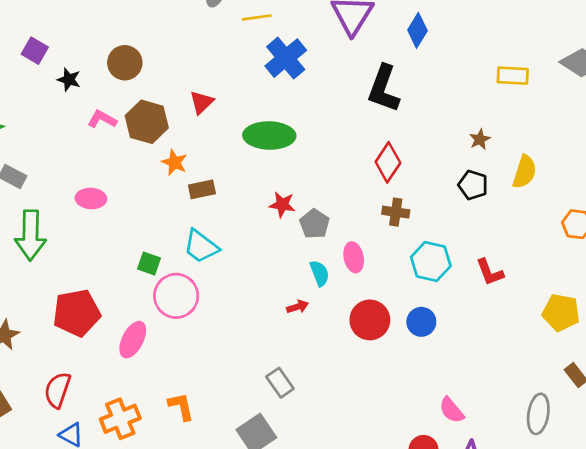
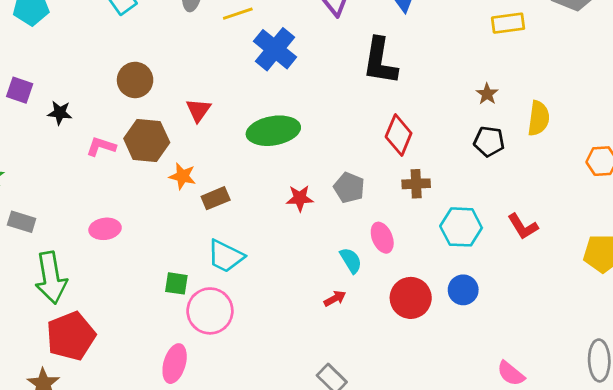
brown circle: (125, 63) -> (135, 80), moved
gray pentagon: (314, 224) -> (349, 188), moved
red pentagon: (77, 313) -> (71, 336), moved

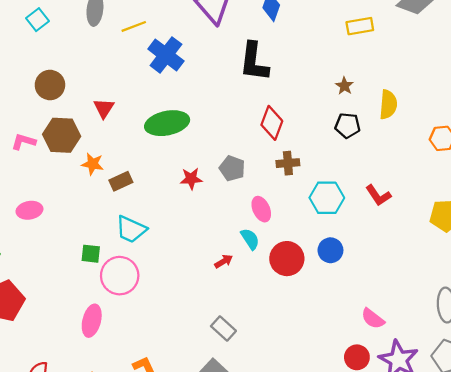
cyan semicircle: (351, 260) -> (250, 239), moved

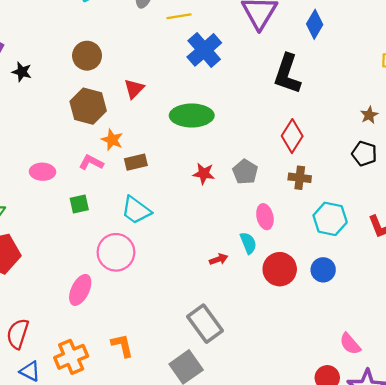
pink L-shape: (24, 142) -> (91, 162), moved
green square: (91, 254) -> (79, 204), moved, turned -30
gray rectangle: (223, 328) -> (205, 324), size x1.5

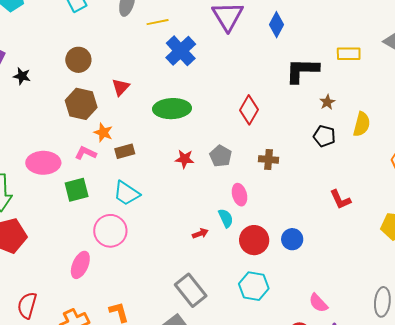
black L-shape: (287, 74) -> (302, 70), moved, turned 75
red diamond: (292, 136) -> (249, 110), moved
pink ellipse: (42, 172) -> (43, 163), size x1.5
green square: (79, 204) -> (77, 190), size x1.4
cyan hexagon: (330, 219) -> (254, 286), moved

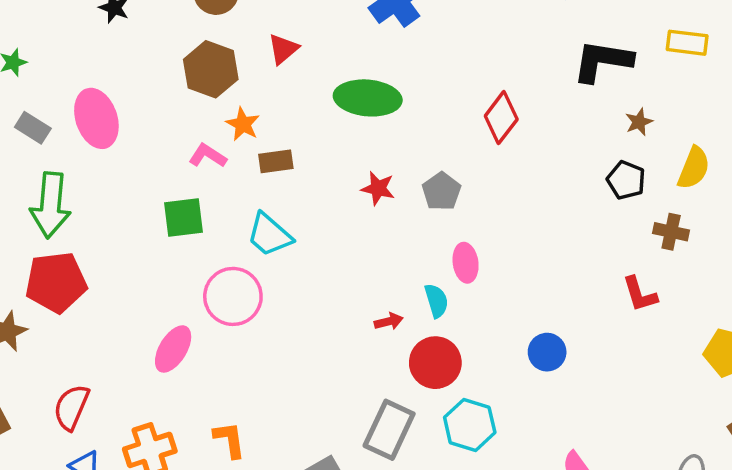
brown cross: (269, 159) -> (671, 232), moved
pink ellipse: (43, 163) -> (96, 118), moved, turned 64
red circle: (254, 240) -> (435, 363), moved
gray rectangle: (191, 290) -> (389, 430), moved, turned 56

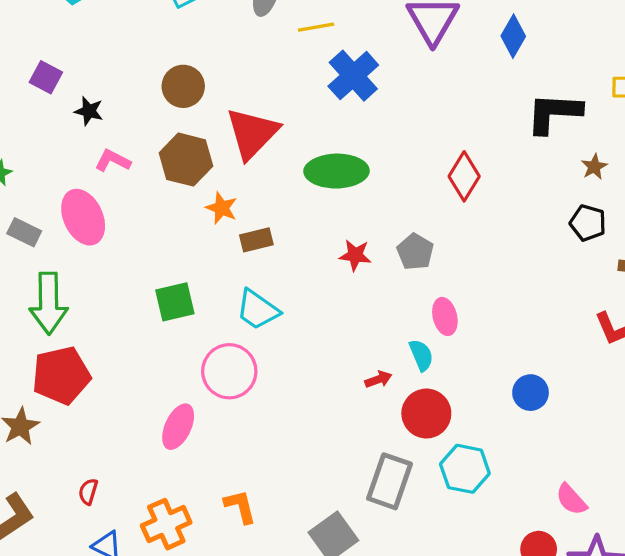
red triangle: (283, 49) -> (252, 133), size x1.8
pink L-shape: (208, 156) -> (113, 161), moved
red semicircle: (71, 407) -> (88, 492), size x0.6

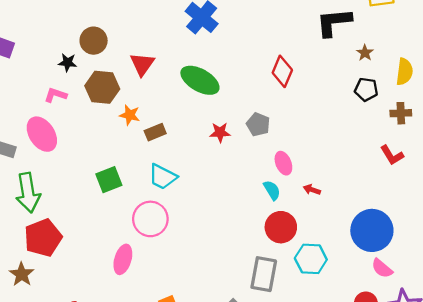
black star: (89, 111) -> (68, 63), moved
red triangle: (252, 133) -> (142, 64), size x0.7
green ellipse: (336, 171) -> (200, 80), turned 39
red arrow: (378, 379) -> (312, 190), moved, turned -133
blue circle: (531, 393) -> (372, 230), moved, size x1.8

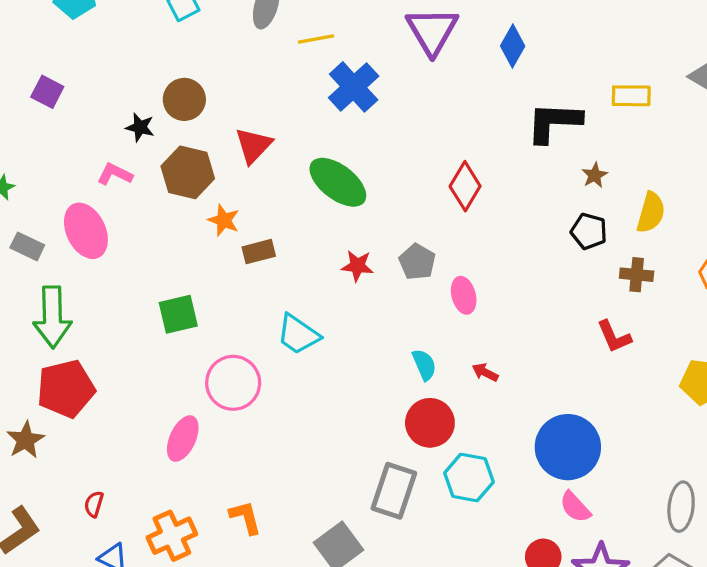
pink ellipse: (283, 163) -> (464, 295), moved
cyan trapezoid: (163, 177) -> (298, 334), moved

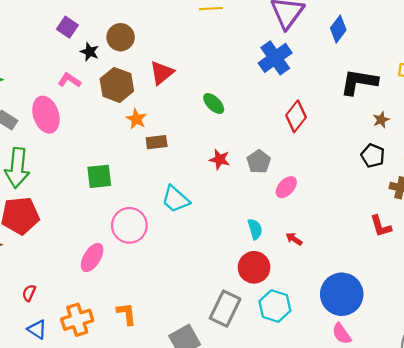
blue cross: (354, 87) -> (275, 58), moved
purple square: (47, 92) -> (67, 27), moved
green ellipse: (338, 182) -> (214, 103), size x0.6
pink ellipse: (464, 295) -> (286, 187), turned 50

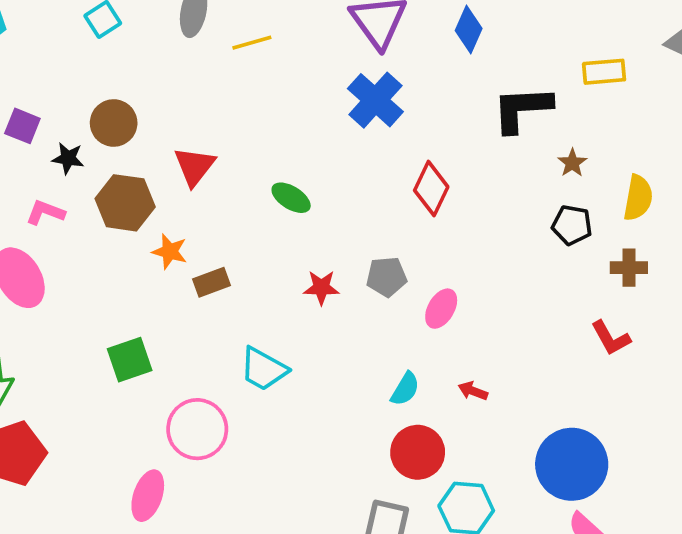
gray pentagon: (259, 162) -> (387, 277), turned -30
cyan semicircle: (255, 229) -> (405, 389), turned 60

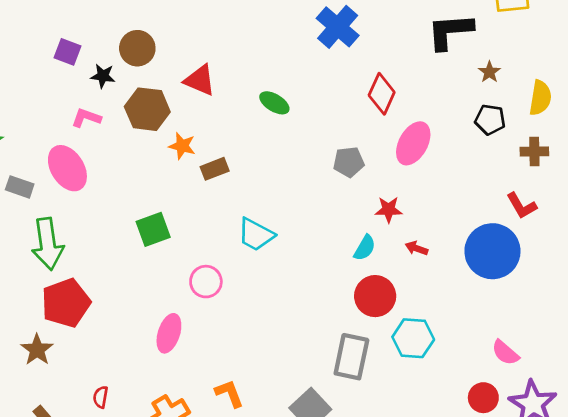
red triangle: (194, 166) -> (200, 80), turned -44
red star: (321, 287) -> (389, 210), moved
pink ellipse: (441, 309) -> (413, 143), moved, size x1.4
pink circle: (197, 429) -> (206, 282), size x0.7
blue circle: (572, 464) -> (492, 251), moved

